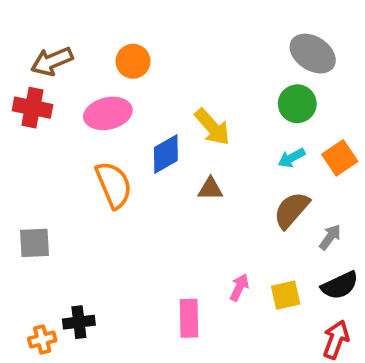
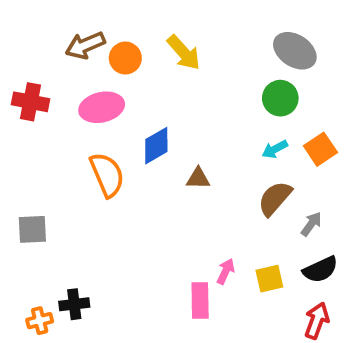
brown arrow: (52, 61) -> (85, 45), moved
yellow arrow: (212, 127) -> (184, 53), moved
pink rectangle: (189, 318) -> (200, 301), moved

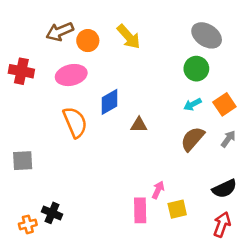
gray arrow: (311, 224) -> (228, 139), moved
yellow square: (269, 279) -> (177, 209), moved
black cross: (74, 304) -> (52, 213), turned 30

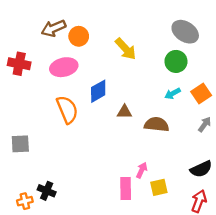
yellow arrow: (129, 37) -> (126, 49), moved
brown semicircle: (193, 139) -> (157, 124), moved, turned 55

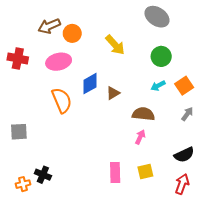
gray ellipse: (185, 32) -> (157, 17), moved
brown triangle: (124, 112) -> (113, 93), moved, turned -32
pink arrow: (142, 170) -> (140, 137), moved

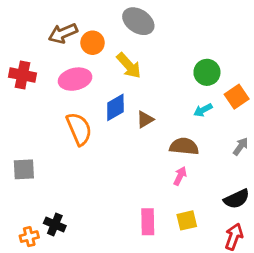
gray ellipse: (157, 17) -> (138, 21), moved
yellow arrow: (115, 45) -> (129, 66), moved
orange square: (184, 86) -> (237, 97), moved

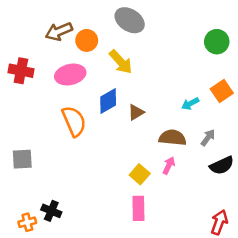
green circle: (207, 72) -> (217, 42), moved
gray arrow: (241, 146) -> (208, 138), moved
black semicircle: (237, 199) -> (222, 165), moved
yellow square: (187, 220) -> (140, 174), moved, turned -36

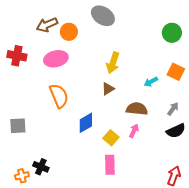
yellow arrow: (121, 62) -> (113, 63), moved, turned 60
orange square: (222, 91) -> (176, 72), turned -30
blue diamond: (108, 101) -> (86, 123), moved
gray arrow: (208, 138) -> (173, 109), moved

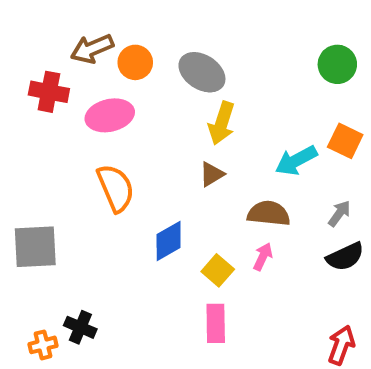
gray ellipse: (103, 16) -> (202, 72), moved
red cross: (17, 56) -> (49, 92), moved
cyan arrow: (151, 82) -> (296, 161), size x1.5
gray square: (18, 126) -> (35, 247), size x1.4

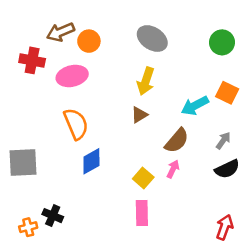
gray ellipse: (202, 72) -> (152, 39), moved
brown semicircle: (269, 213) -> (177, 141), turned 124
blue diamond: (169, 241) -> (91, 161), moved

